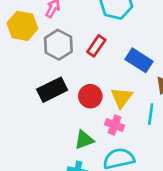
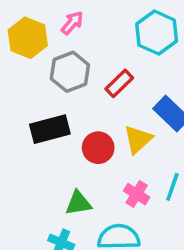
yellow triangle: (122, 98) -> (138, 139), moved
pink cross: (115, 125) -> (137, 194), moved

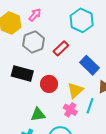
black rectangle: (50, 129) -> (22, 74), turned 30
yellow triangle: (138, 139) -> (75, 90), moved

